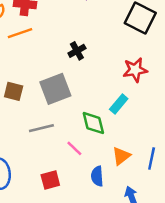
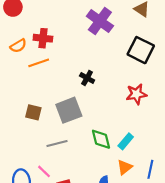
black cross: (77, 51) -> (87, 78), turned -32
cyan rectangle: (119, 104) -> (126, 141), moved
pink line: (74, 148) -> (44, 171), moved

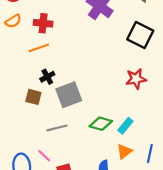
orange semicircle: (18, 46) -> (13, 21), moved
black cross: (87, 78) -> (47, 77), moved, turned 32
green diamond: (101, 139) -> (101, 124), turned -60

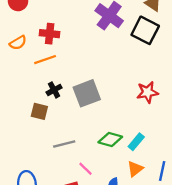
orange semicircle: (13, 21) -> (18, 43), moved
black square: (140, 35) -> (145, 30), moved
gray square: (69, 95) -> (87, 93), moved
pink line: (44, 156) -> (86, 169), moved

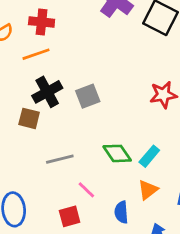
black cross: (54, 90) -> (47, 92), size x1.5
gray square: (87, 93) -> (88, 96), size x0.7
green diamond: (110, 139) -> (117, 153), turned 40

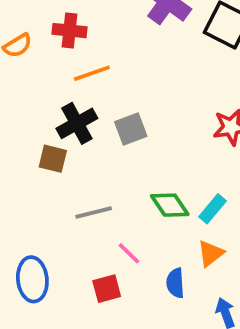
orange line: (36, 54) -> (92, 73), moved

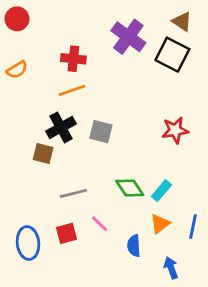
red cross: (70, 31) -> (73, 59), moved
gray square: (131, 129) -> (101, 132), turned 35
red square: (107, 289) -> (67, 233), moved

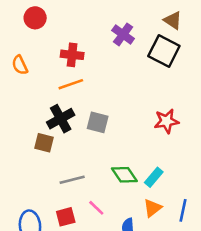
red circle: (17, 19) -> (35, 18), moved
purple cross: (128, 37) -> (123, 34), size x0.7
orange semicircle: (17, 70) -> (20, 65), turned 96

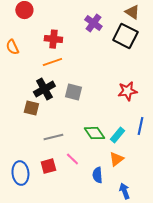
blue line: (183, 210) -> (140, 126), moved

